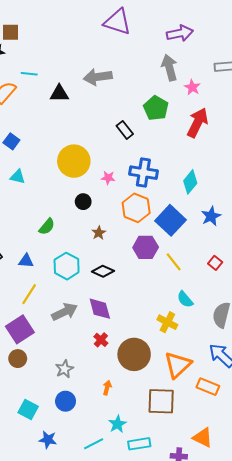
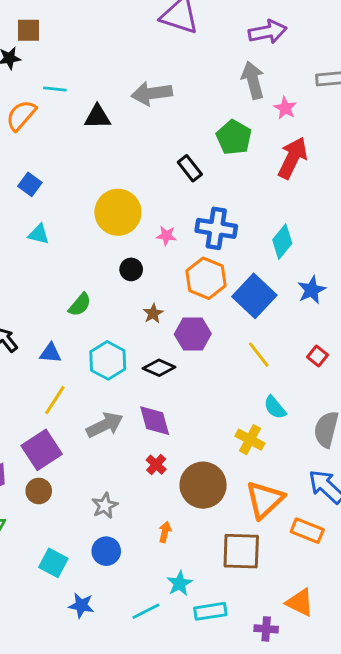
purple hexagon: (146, 247) -> (193, 334), moved

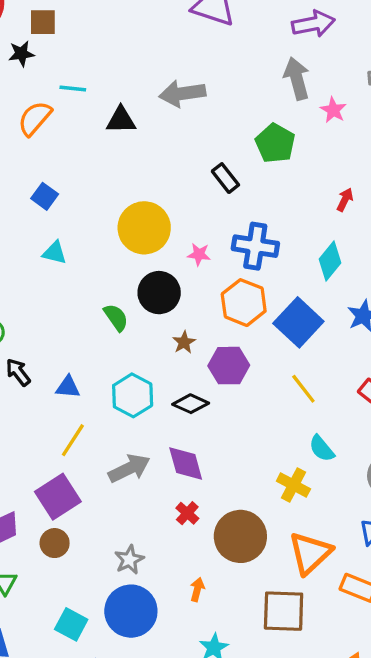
red arrow: (293, 158) -> (345, 200), moved, size x0.5
black circle: (131, 269) -> (159, 293), size x1.6
green semicircle: (80, 305) -> (116, 317), moved, turned -75
blue circle: (106, 551) -> (131, 611), size x1.6

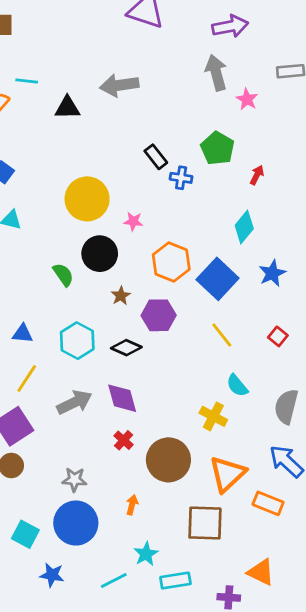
green pentagon: (275, 143) -> (218, 148), moved
blue cross: (255, 246) -> (181, 178), moved, size x0.6
gray star: (129, 560) -> (74, 480), turned 30

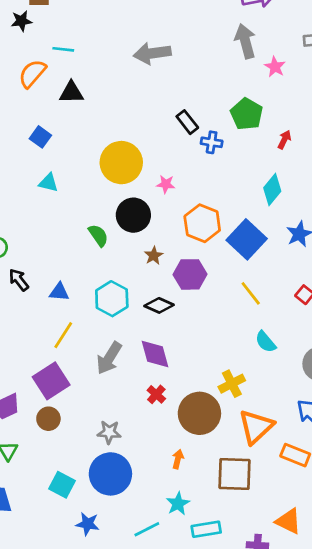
black triangle: (67, 108) -> (71, 92), moved
gray arrow: (74, 402) -> (109, 358), turned 148
yellow cross: (213, 416) -> (232, 384), moved, turned 35
orange arrow: (132, 505) -> (178, 459), moved

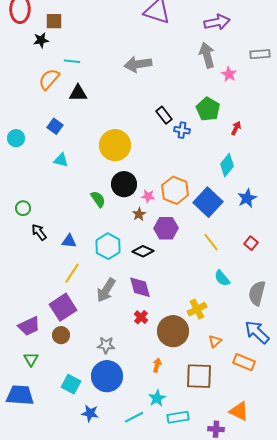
pink star: (166, 184) -> (148, 196), moved
orange triangle: (256, 427) -> (215, 341), size x0.5

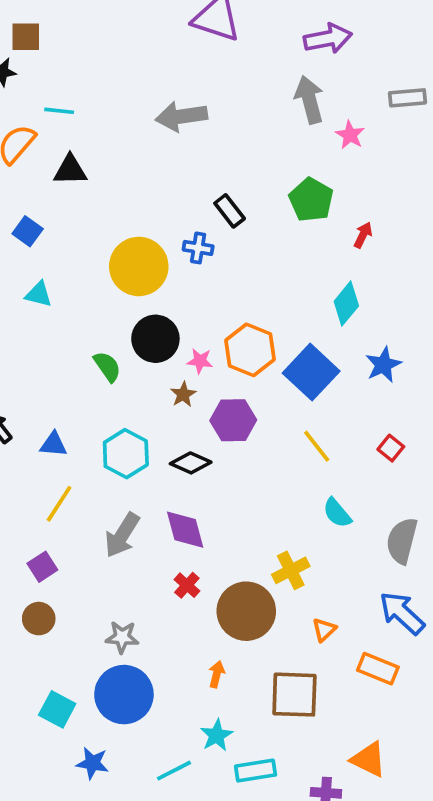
blue cross: (182, 130) -> (198, 248), moved
purple square: (63, 307) -> (42, 567), size x0.6

